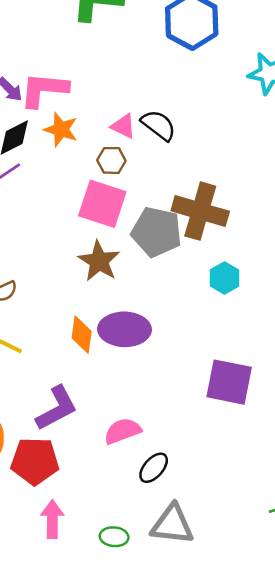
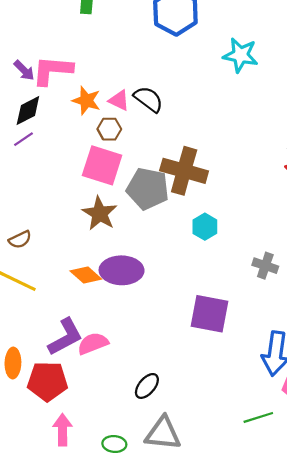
orange star: (61, 129) -> (86, 101), moved
orange diamond: (82, 335) -> (86, 275), turned -56
pink semicircle: (123, 431) -> (93, 343), moved

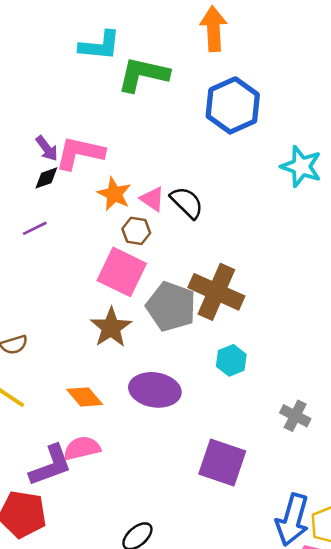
black diamond: (28, 111) -> (46, 178), moved, size x0.7
purple ellipse: (122, 270) -> (155, 390), moved
pink semicircle: (93, 343) -> (82, 448), moved

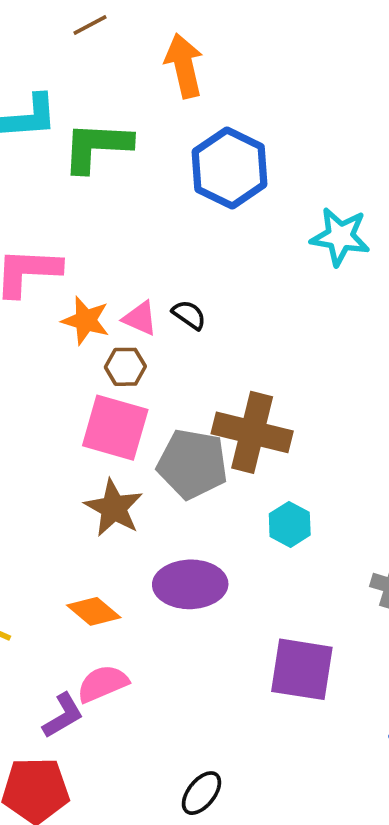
black semicircle: (187, 203) -> (189, 315), size x0.7
purple L-shape: (51, 466) -> (63, 716), size x0.7

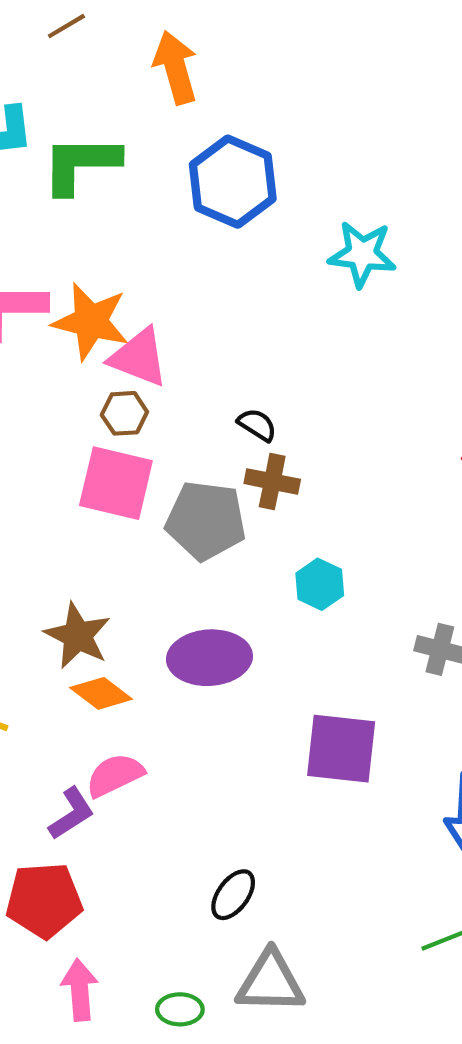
black semicircle: (189, 315) -> (257, 425), moved
pink triangle: (140, 318) -> (139, 357), size x1.5
orange star: (86, 320) -> (91, 321), moved, size x1.4
brown cross: (252, 432) -> (272, 481), size x0.6
brown star: (114, 508) -> (78, 636), moved

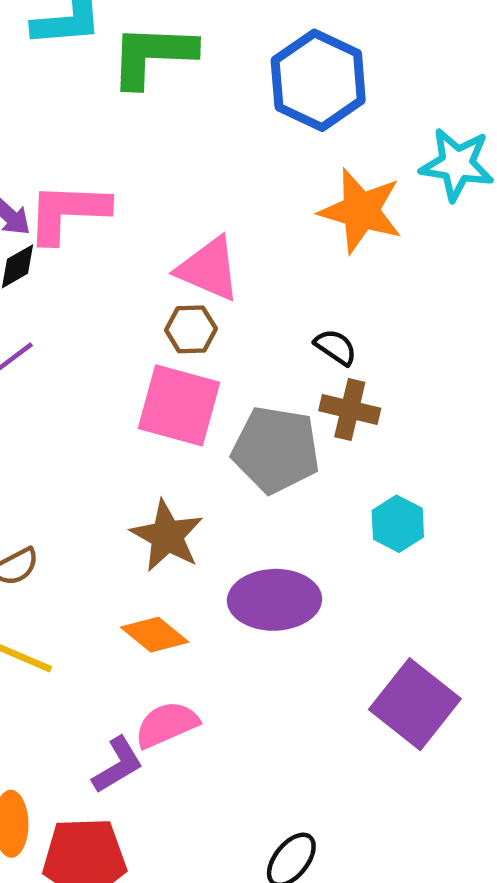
orange star: (91, 321) -> (361, 211), moved
brown star: (78, 636) -> (167, 536), moved
purple square: (341, 749) -> (415, 704), turned 30

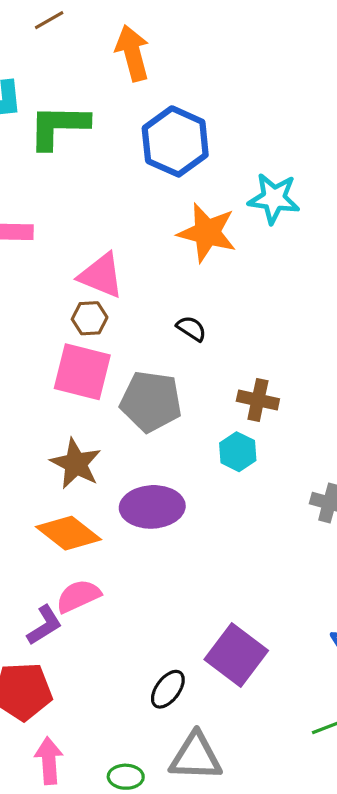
brown cross: (350, 410) -> (258, 400), moved
orange diamond: (155, 635) -> (69, 533), size x1.4
purple square: (415, 704) -> (236, 655), moved

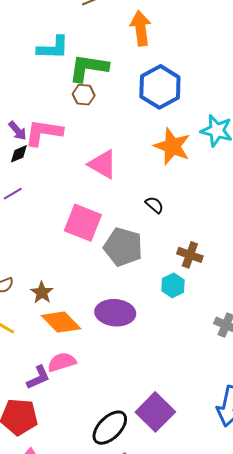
brown hexagon: (90, 318) -> (84, 95), moved
brown star: (76, 464) -> (42, 293), moved, size x0.7
black ellipse: (168, 689) -> (110, 428), size x1.5

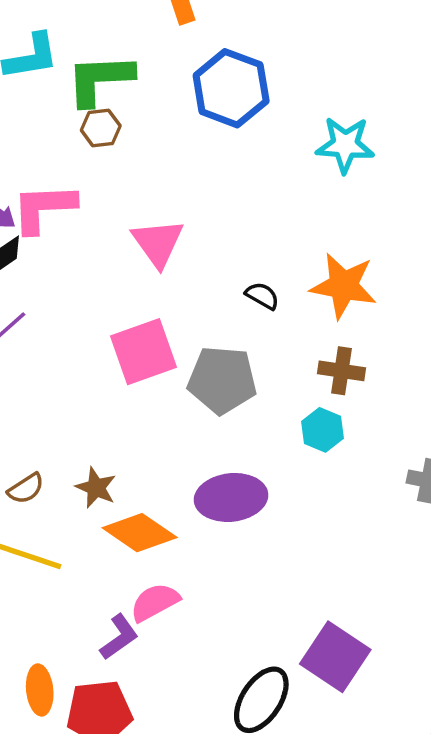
orange star: (172, 146) -> (343, 286), moved
pink triangle: (103, 164) -> (158, 243), turned 36
pink square: (83, 223) -> (144, 352), turned -30

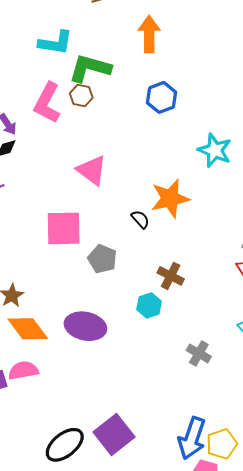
blue hexagon: (231, 88) -> (162, 97), size x0.7
pink L-shape: (44, 208) -> (47, 103), moved, turned -78
pink triangle: (158, 243) -> (92, 170), turned -36
orange star: (343, 286) -> (170, 198), moved, turned 30
gray pentagon: (222, 380) -> (102, 259), size x0.7

